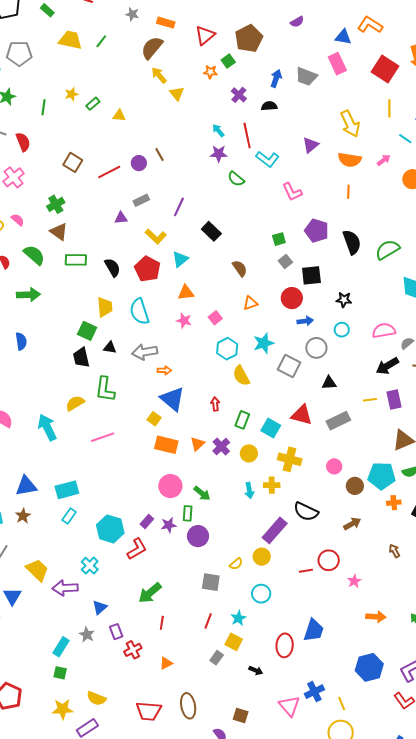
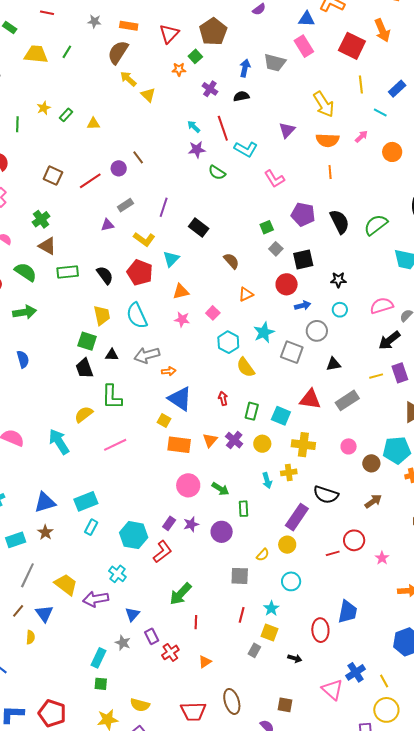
green rectangle: (188, 513) -> (243, 509), moved

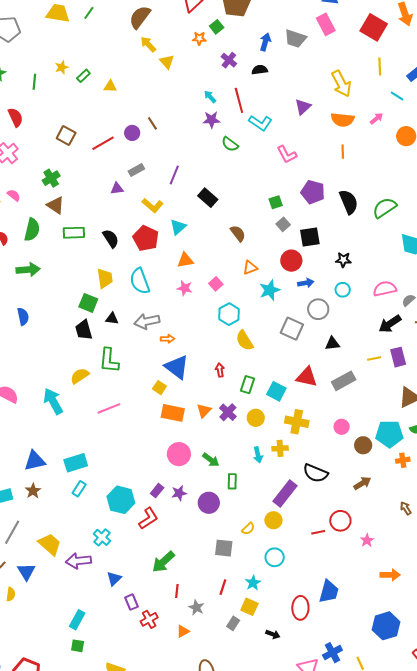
green semicircle: (26, 272) -> (32, 230), turned 65
cyan star: (264, 332) -> (270, 290), moved
gray star: (123, 643) -> (196, 608), moved

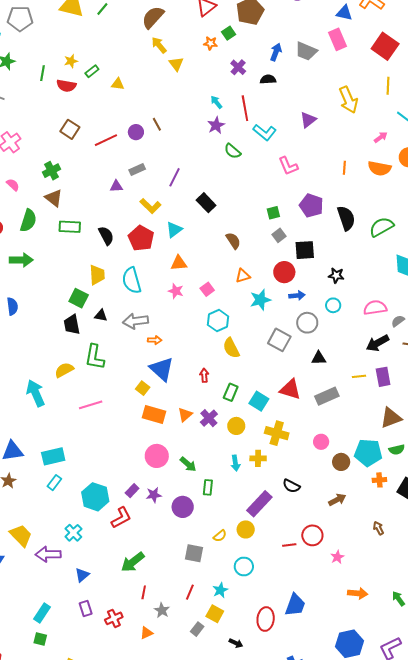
red semicircle: (16, 117) -> (66, 86), moved, turned 120
purple star: (211, 120) -> (216, 125), turned -30
orange semicircle: (343, 120) -> (379, 168), moved
black semicircle: (316, 473) -> (291, 486), size x0.7
purple rectangle: (132, 602) -> (86, 608), moved

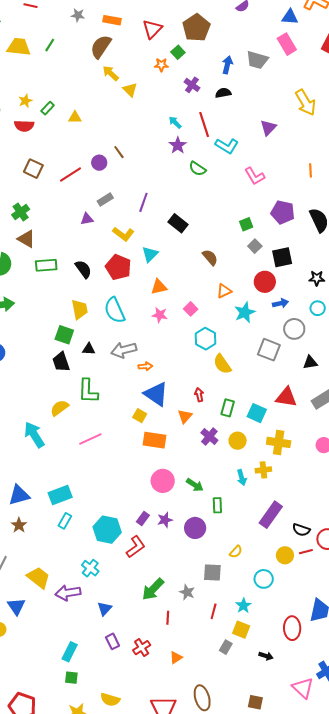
orange triangle: (185, 415) -> (185, 416), moved
black semicircle: (291, 486) -> (301, 530), moved
yellow circle: (246, 529) -> (285, 555), moved
gray star: (162, 610) -> (187, 592), moved

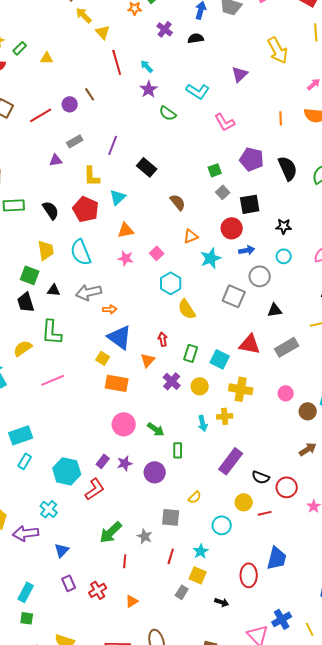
red line: (204, 125) -> (117, 62), moved
yellow L-shape: (123, 234) -> (92, 176), turned 50
red line: (306, 552) -> (265, 513), moved

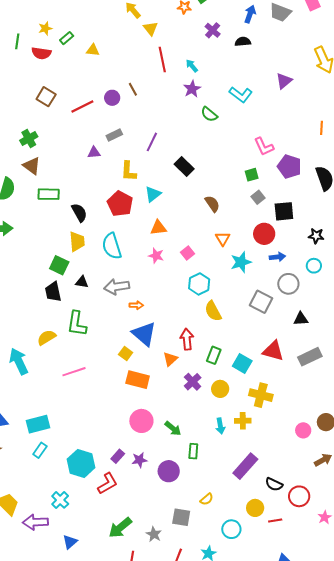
pink L-shape: (225, 122) -> (264, 147), moved
black semicircle: (51, 210) -> (79, 213), moved
orange triangle: (191, 236) -> (223, 239), turned -42
red arrow: (163, 339) -> (187, 339), size x1.5
pink circle: (286, 393) -> (303, 430), moved

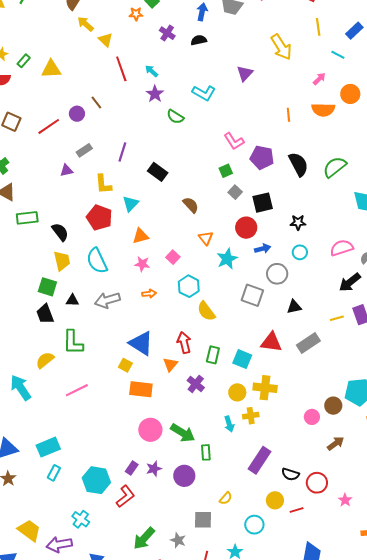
yellow triangle: (93, 50) -> (51, 69), size x1.5
orange arrow: (136, 305) -> (149, 294), moved
yellow circle: (220, 389) -> (237, 392), moved
green arrow: (173, 428) -> (183, 433), size x1.4

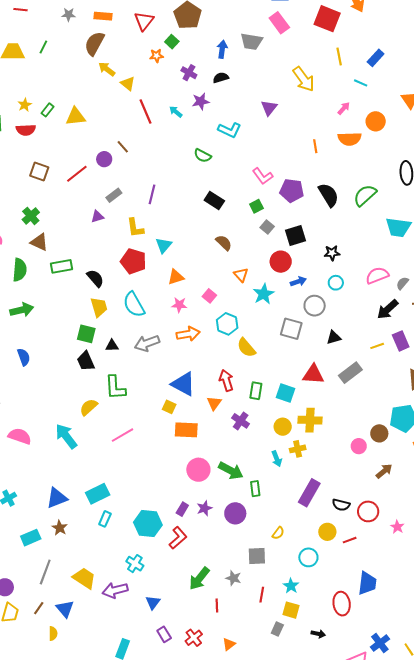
purple star: (155, 94) -> (201, 101), moved, turned 30
black rectangle: (158, 172) -> (214, 200), moved
orange arrow: (149, 294) -> (188, 334), size x1.6

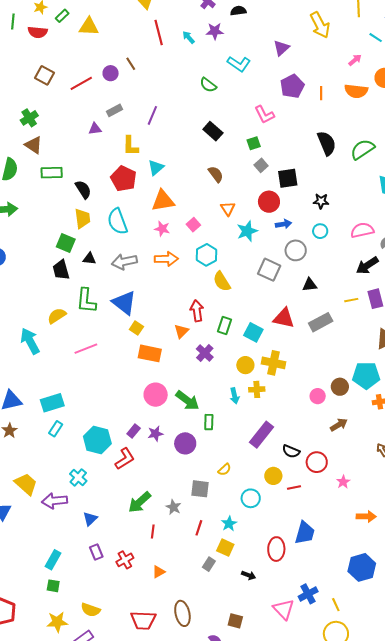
purple pentagon: (292, 191) -> (292, 86), moved, turned 30
orange triangle: (176, 277) -> (163, 201), size x1.4
blue triangle: (183, 384) -> (124, 303), moved

